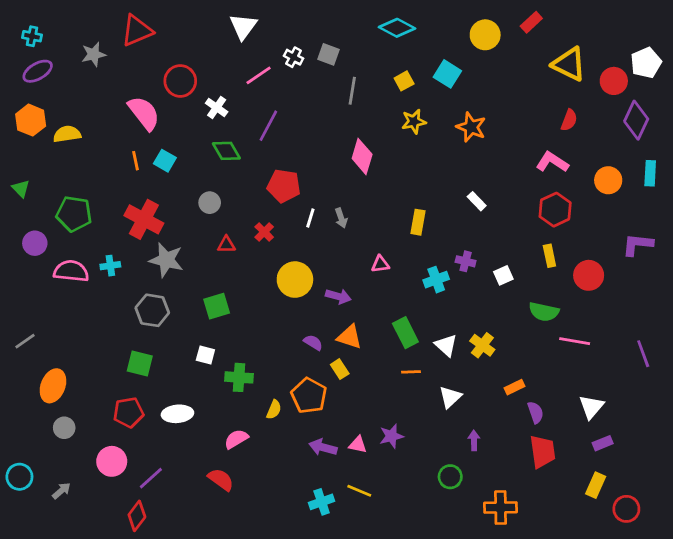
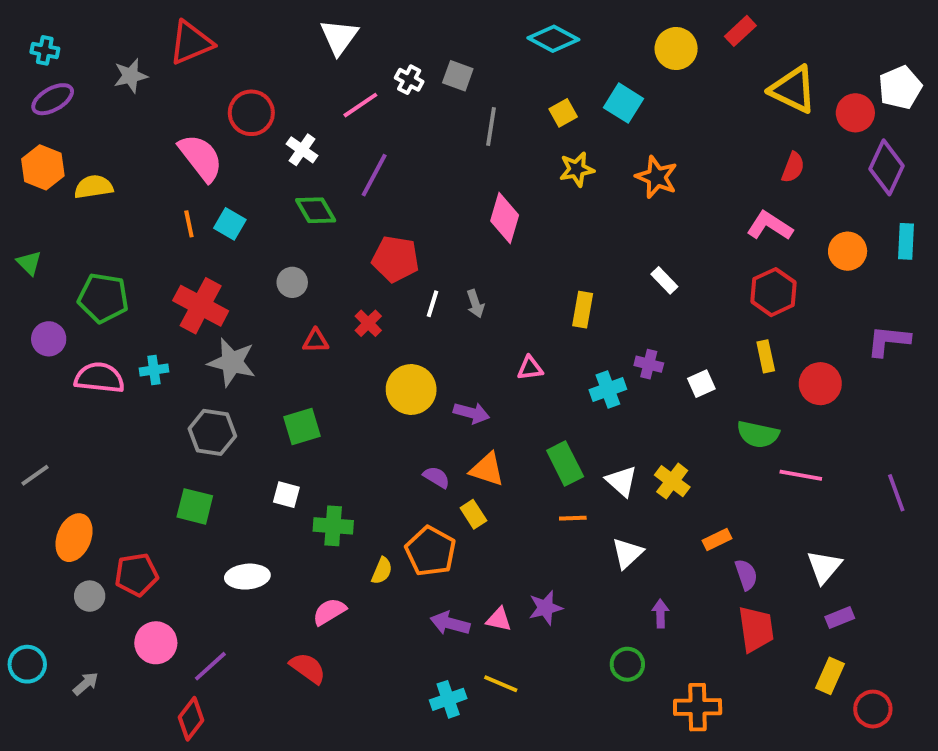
red pentagon: (129, 412) -> (136, 575), moved

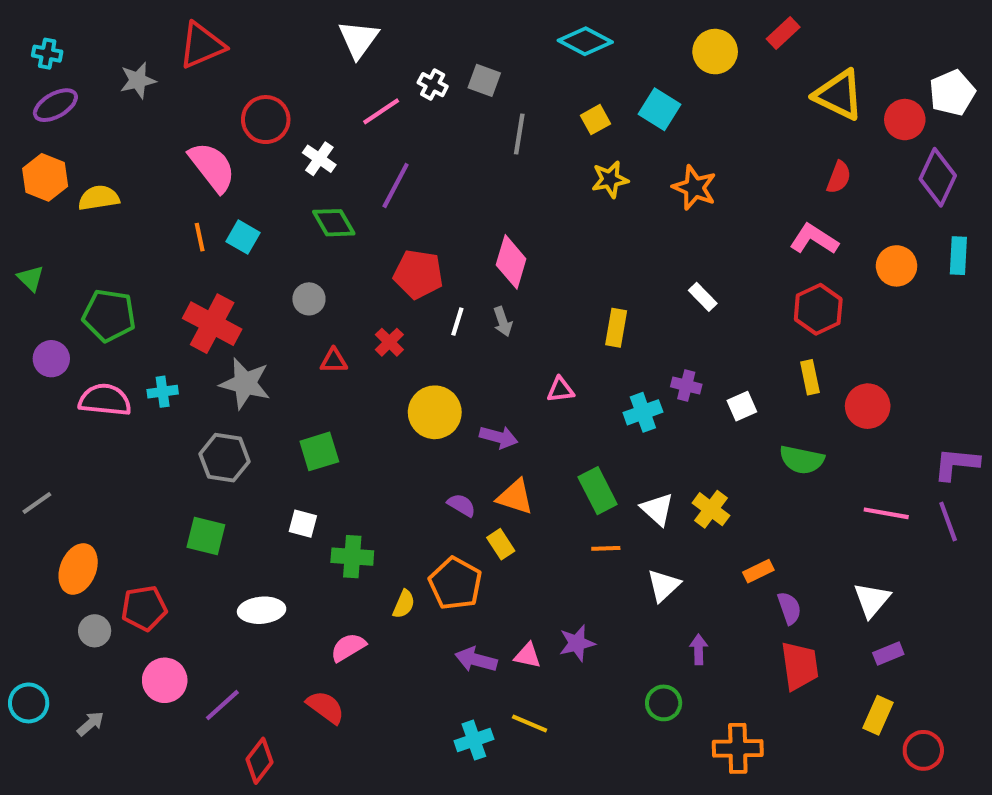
pink diamond: (505, 218) -> (511, 262), moved
purple L-shape: (888, 341) -> (956, 464), moved
pink line: (801, 475) -> (886, 513), moved
red diamond: (191, 719) -> (260, 761), moved

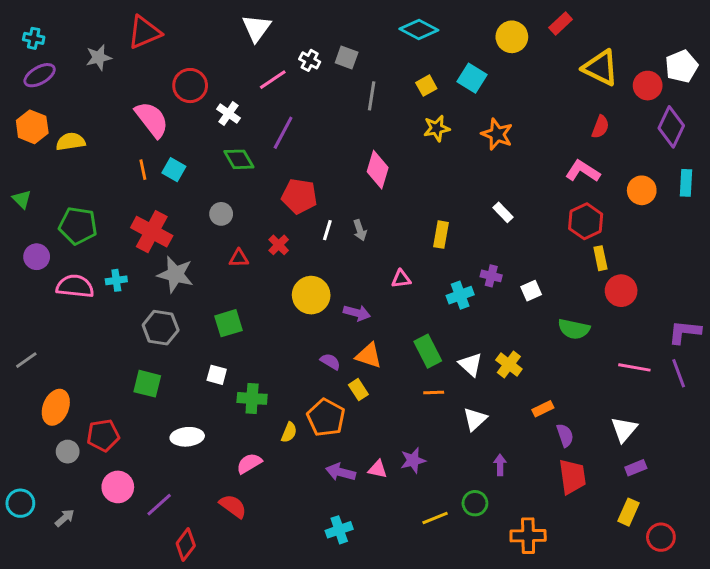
pink diamond: (511, 262) -> (378, 170), moved
yellow rectangle: (810, 377) -> (600, 258), moved
yellow line: (530, 724) -> (435, 518), moved, turned -45

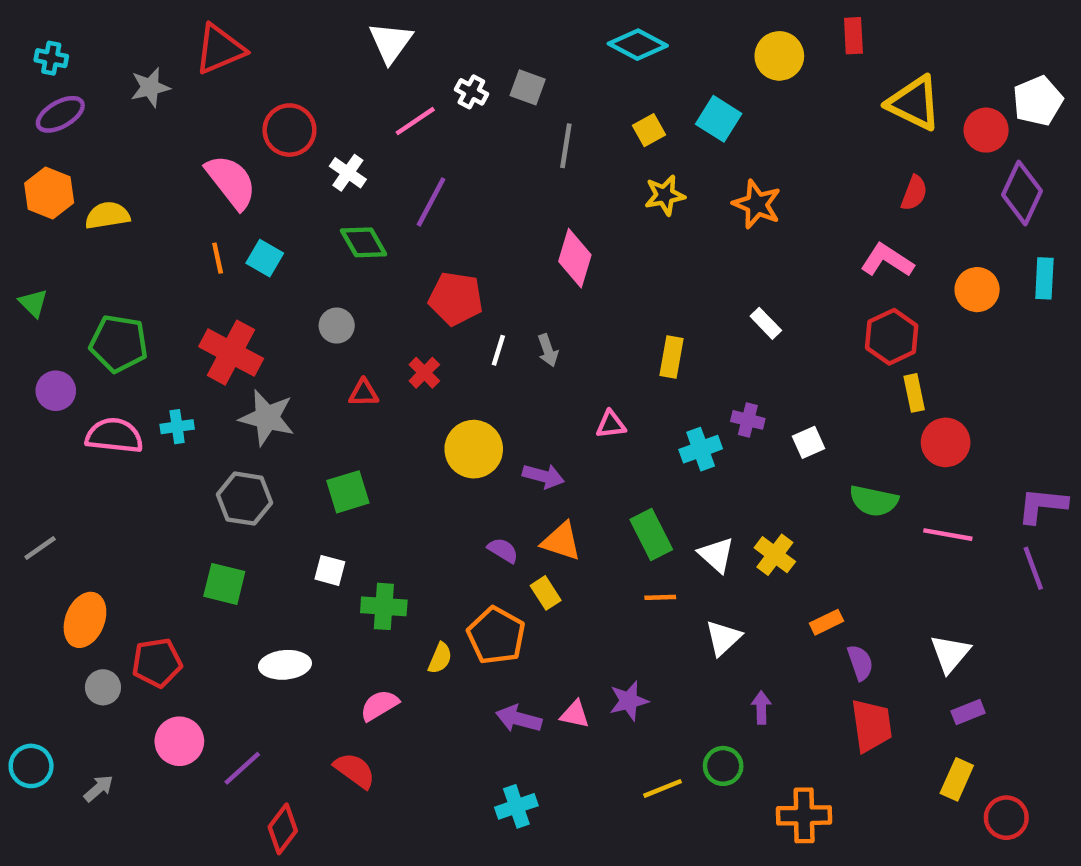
red rectangle: (561, 24) -> (853, 36), turned -50
pink line: (634, 367) -> (948, 535), moved

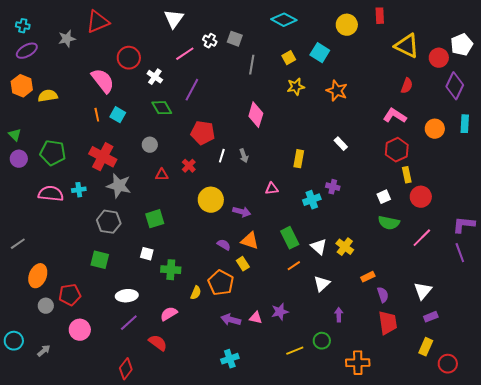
purple circle: (56, 391) -> (19, 159), moved
white square: (809, 442) -> (384, 197), moved
pink line: (948, 535) -> (422, 238), turned -55
orange line: (660, 597) -> (294, 266), turned -32
purple line: (242, 768) -> (129, 323), moved

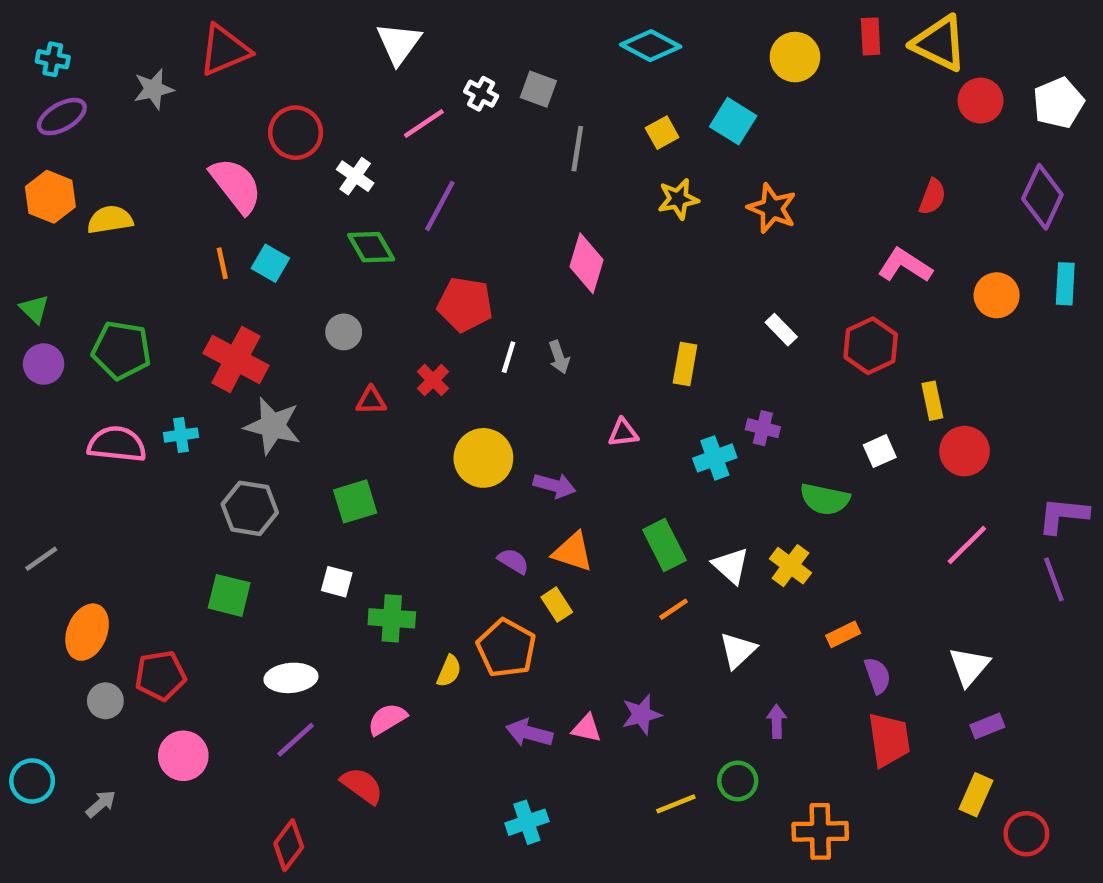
yellow triangle: (407, 46) -> (939, 43), moved
red circle: (439, 58) -> (981, 101), moved
red hexagon: (397, 150) -> (871, 346), moved
green semicircle: (389, 223) -> (825, 499), moved

